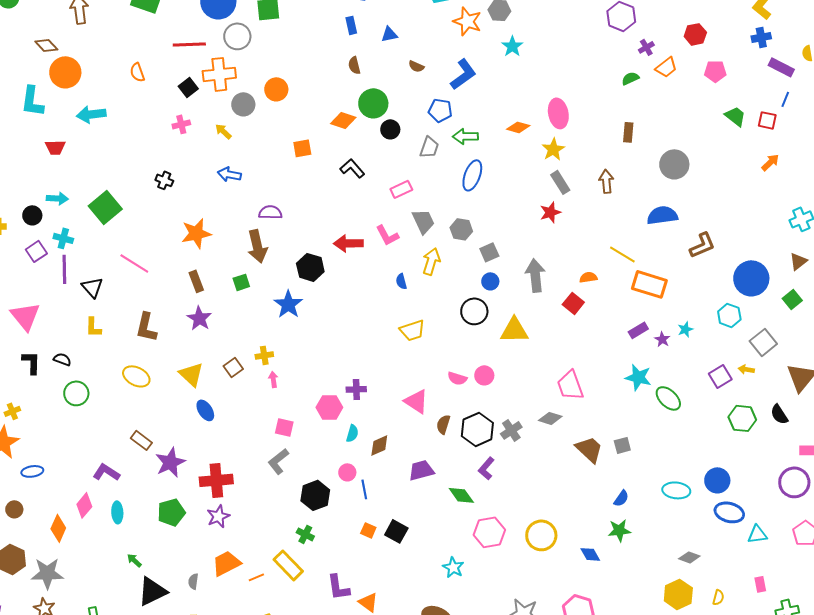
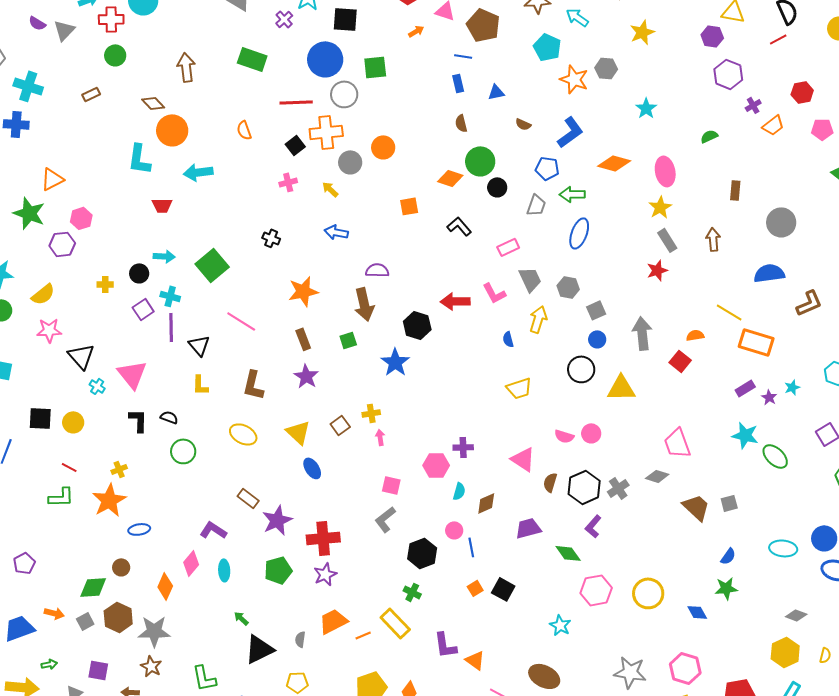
cyan star: (512, 46) -> (646, 108), moved
green semicircle: (630, 78) -> (709, 136), moved
orange diamond: (518, 127) -> (614, 163), moved, size x1.4
orange square: (368, 530) -> (475, 588), turned 35

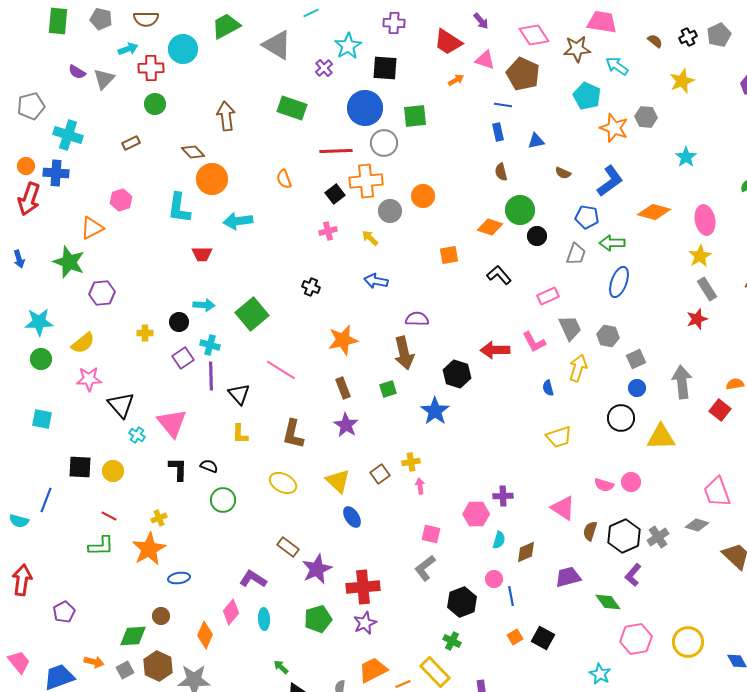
pink hexagon: (81, 218) -> (121, 200), moved

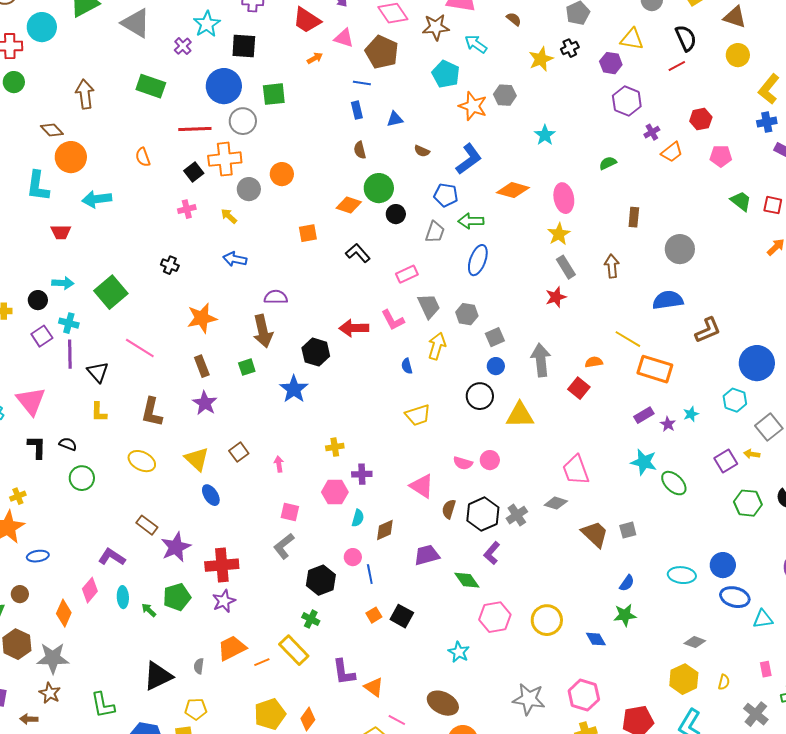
black cross: (688, 37) -> (570, 48), moved
yellow cross: (411, 462) -> (335, 447), moved
green arrow: (281, 667) -> (149, 610), moved

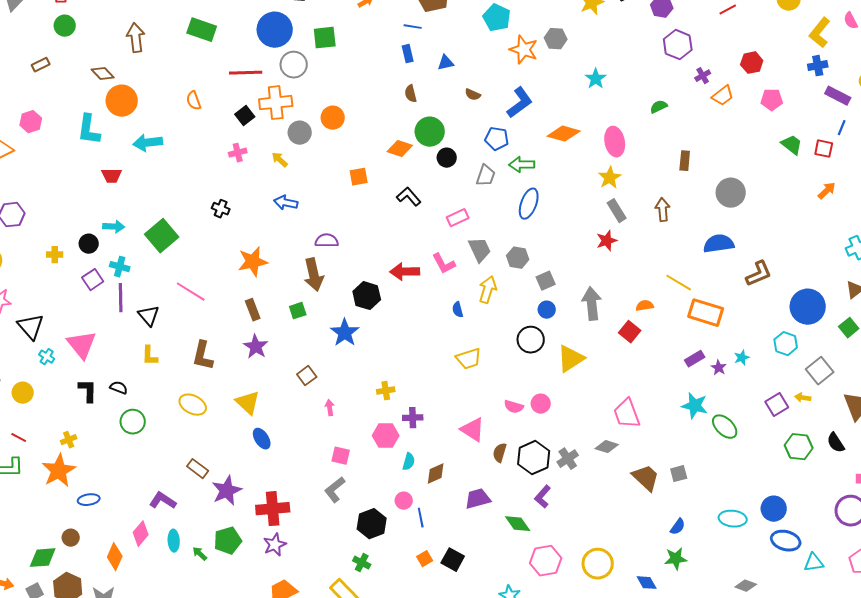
yellow triangle: (520, 415) -> (571, 359), turned -32
brown square: (239, 452) -> (307, 376), moved

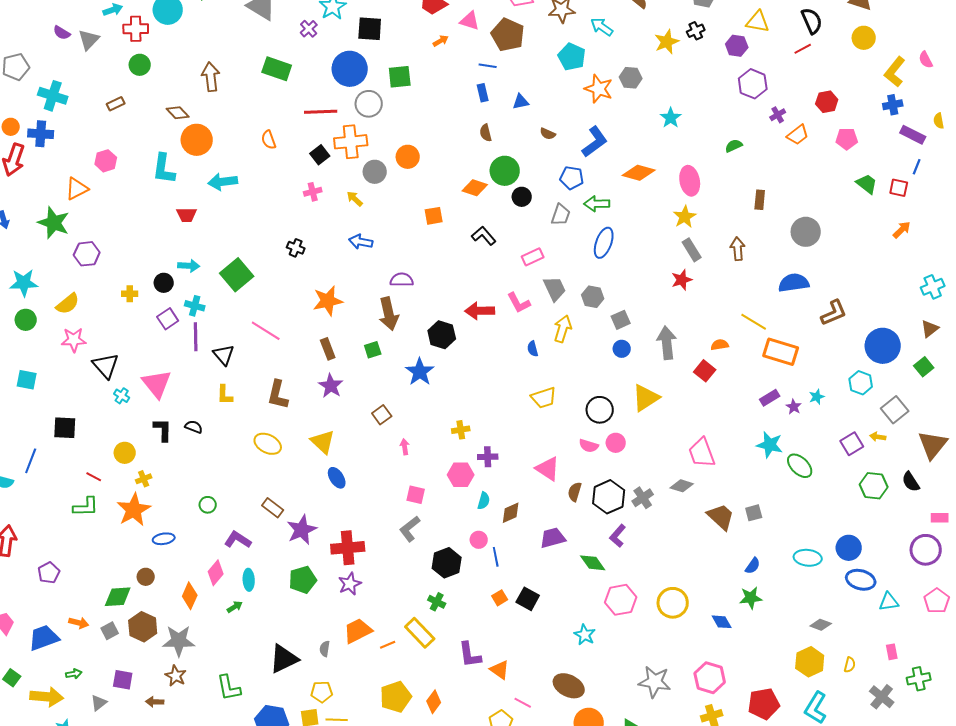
black circle: (531, 340) -> (600, 410), moved
yellow circle: (23, 393) -> (125, 453), moved
green circle: (133, 422) -> (208, 505), moved, size x0.7
green arrow: (200, 554) -> (235, 607), moved, turned 105

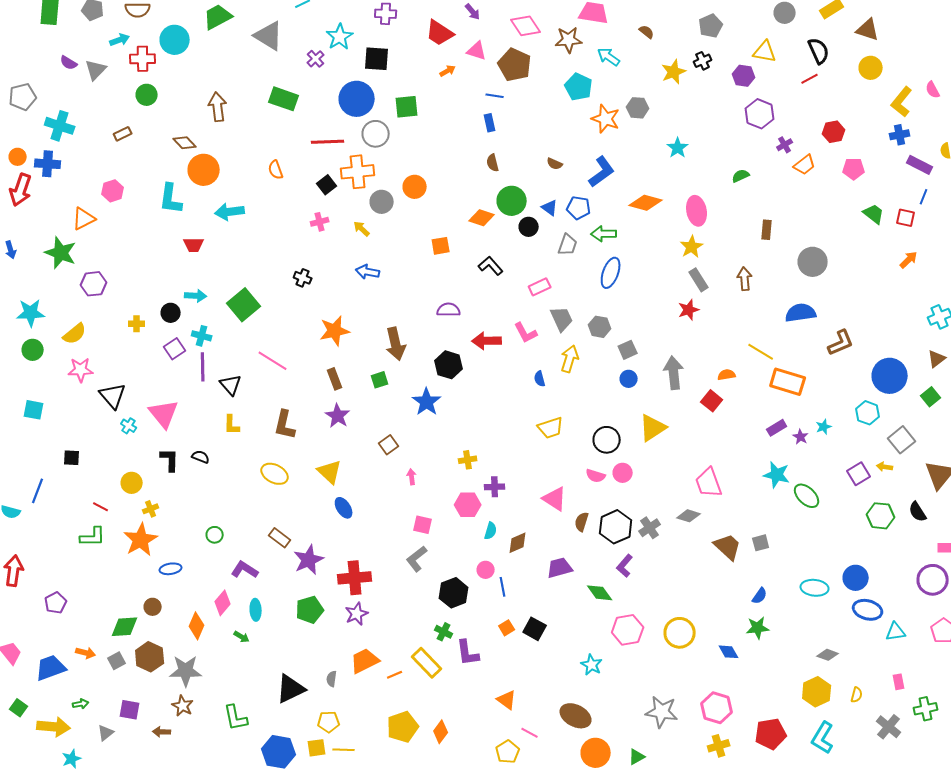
blue triangle: (521, 102) -> (550, 208), moved, turned 48
purple semicircle: (402, 280) -> (449, 310), moved
black square: (65, 428) -> (72, 458), size x0.7
green arrow: (235, 607) -> (242, 637), turned 63
purple L-shape: (470, 655) -> (468, 653), moved

